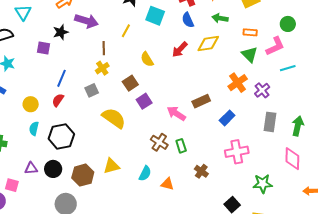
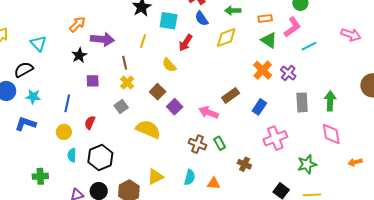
purple square: (44, 48) -> (93, 81), moved
red arrow: (180, 50) -> (186, 43), moved
blue line: (61, 78) -> (67, 103), moved

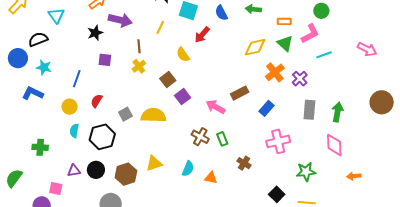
yellow diamond: (226, 38) -> (255, 47), moved
gray square: (121, 106) -> (125, 114), moved
yellow semicircle: (148, 129) -> (153, 115), turned -30

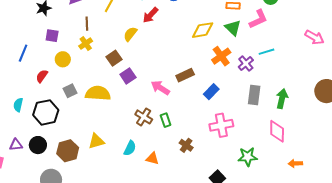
yellow semicircle: (183, 55) -> (130, 34), turned 70
cyan line: (324, 55) -> (267, 52), moved
yellow circle: (69, 107) -> (63, 59), moved

